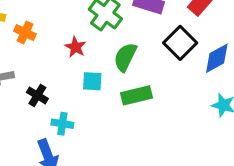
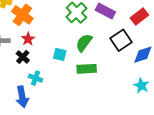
orange cross: (25, 33) -> (22, 15), size x1.5
red star: (75, 47) -> (28, 39), moved

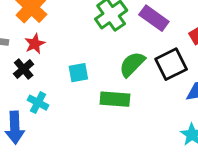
green semicircle: (84, 43) -> (132, 64), moved
cyan square: (60, 54) -> (78, 73), turned -32

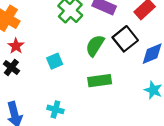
green rectangle: (115, 99) -> (100, 81), moved
cyan cross: (38, 103) -> (55, 109), moved

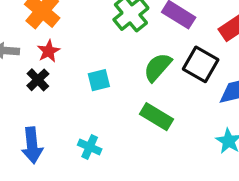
black square: (125, 39) -> (201, 64), turned -30
green rectangle: (100, 81) -> (157, 117), turned 30

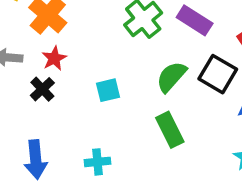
green rectangle: (157, 117) -> (170, 130), turned 32
cyan cross: (90, 147) -> (97, 162), turned -30

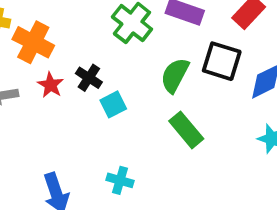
black cross: (42, 89) -> (89, 78), moved
cyan cross: (97, 162) -> (120, 180), turned 35

